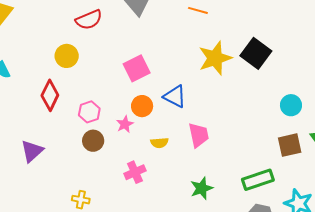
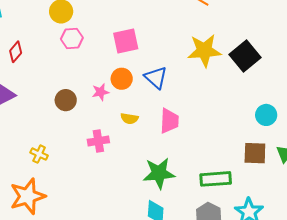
red diamond: (50, 95) -> (16, 52), moved, size x0.7
pink hexagon: (89, 112) -> (72, 38), moved
green star: (202, 188) -> (159, 173), size x1.4

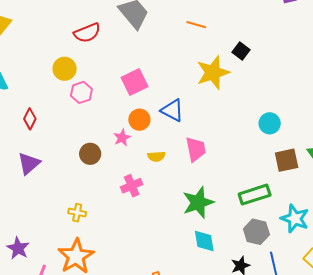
black square: (245, 56) -> (241, 51), moved, size x0.6
cyan circle: (266, 115) -> (270, 123), moved

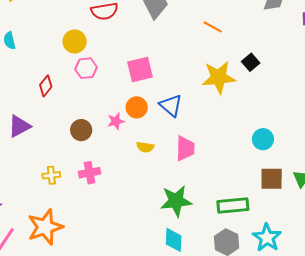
red diamond: (30, 119) -> (46, 86), moved
pink cross: (132, 186) -> (90, 173), moved
yellow cross: (77, 213) -> (51, 175), moved, turned -30

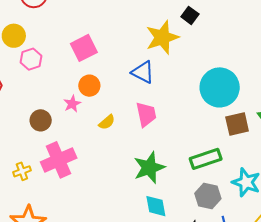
blue triangle: (171, 105) -> (143, 72), moved
cyan circle: (263, 139) -> (220, 87), size x1.8
yellow semicircle: (145, 147) -> (107, 122), turned -36
pink cross: (90, 173) -> (59, 160), size x1.6

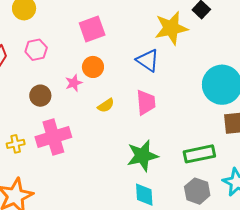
pink hexagon: (31, 59) -> (36, 50), moved

